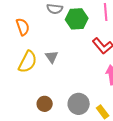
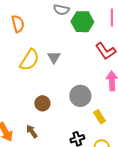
orange semicircle: (23, 27) -> (18, 24), moved
gray circle: (79, 104) -> (80, 96), moved

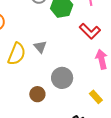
gray circle: (80, 96) -> (62, 78), moved

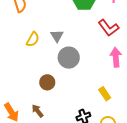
yellow semicircle: (17, 54) -> (33, 39), size x0.7
gray circle: (62, 78) -> (69, 58), moved

